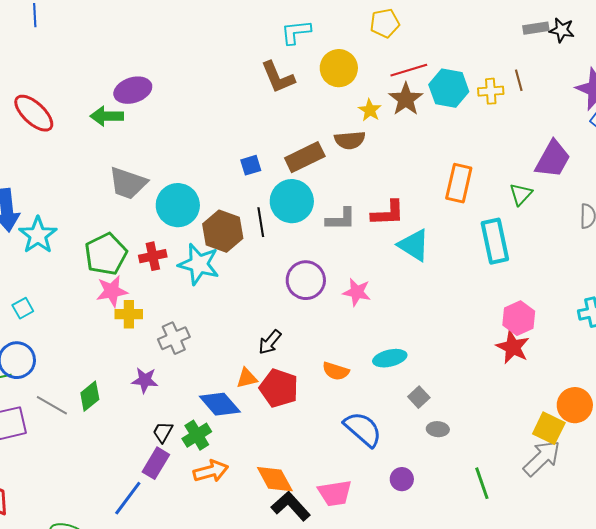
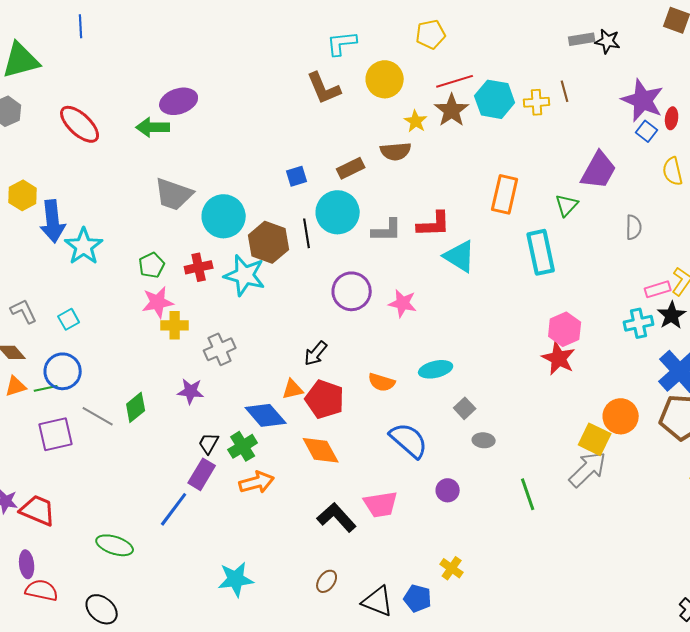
brown rectangle: (305, 157) -> (351, 168), size x0.7
green pentagon: (106, 254) -> (152, 265), size x0.6
orange diamond: (275, 479) -> (321, 450), moved

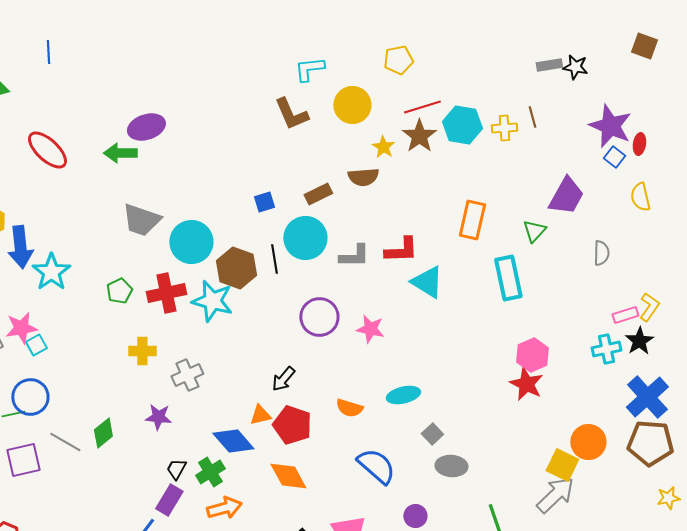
red cross: (199, 267) -> (166, 293), size x1.4
pink star: (158, 302) -> (21, 328), moved
gray ellipse: (484, 440) -> (451, 466), size x1.4

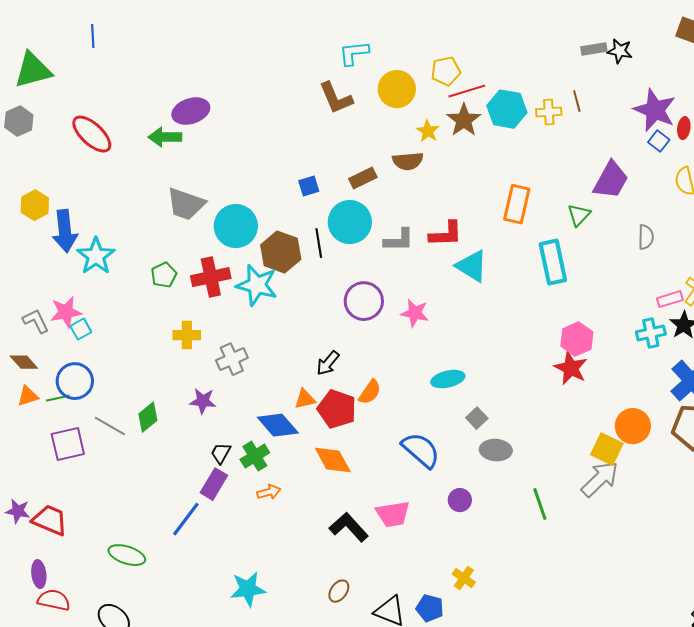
yellow pentagon: (398, 60) -> (446, 71), moved
orange semicircle: (349, 408) -> (370, 392), moved, turned -72
orange arrow: (224, 508) -> (269, 492), size x0.7

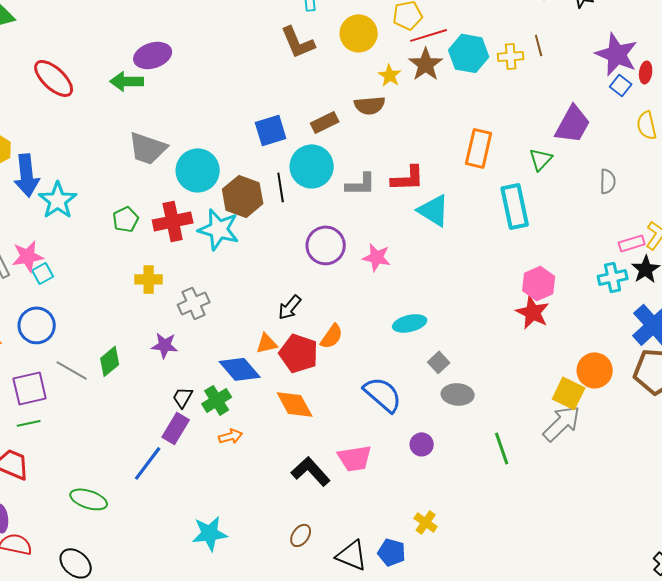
blue square: (309, 186) -> (271, 130), size x1.5
green line: (58, 398) -> (29, 423), moved

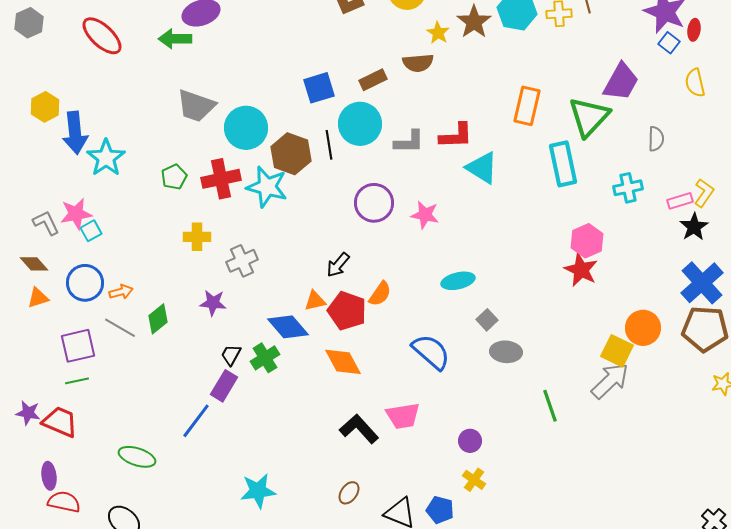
green triangle: (541, 159) -> (589, 117), size x1.8
cyan cross: (613, 277) -> (628, 188), moved
orange arrow: (231, 436) -> (121, 292), moved
purple circle: (422, 444) -> (470, 441), moved

